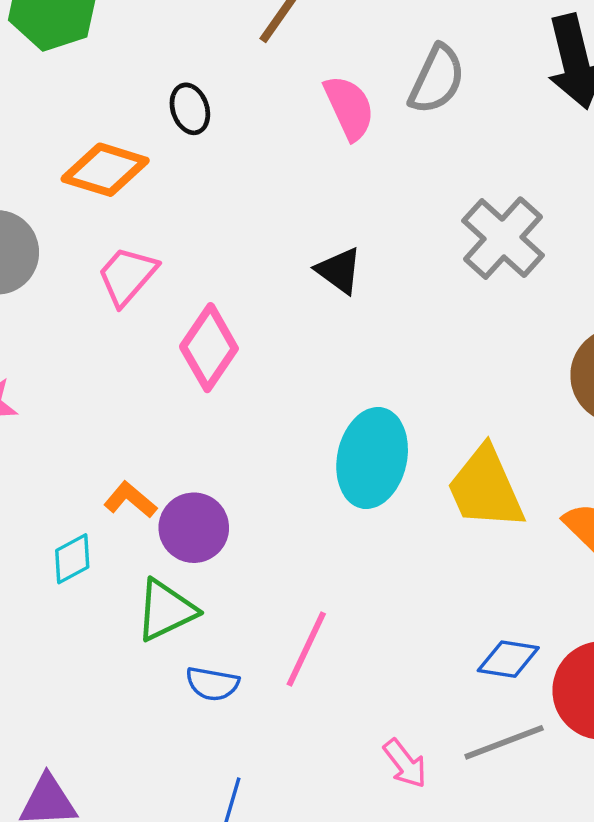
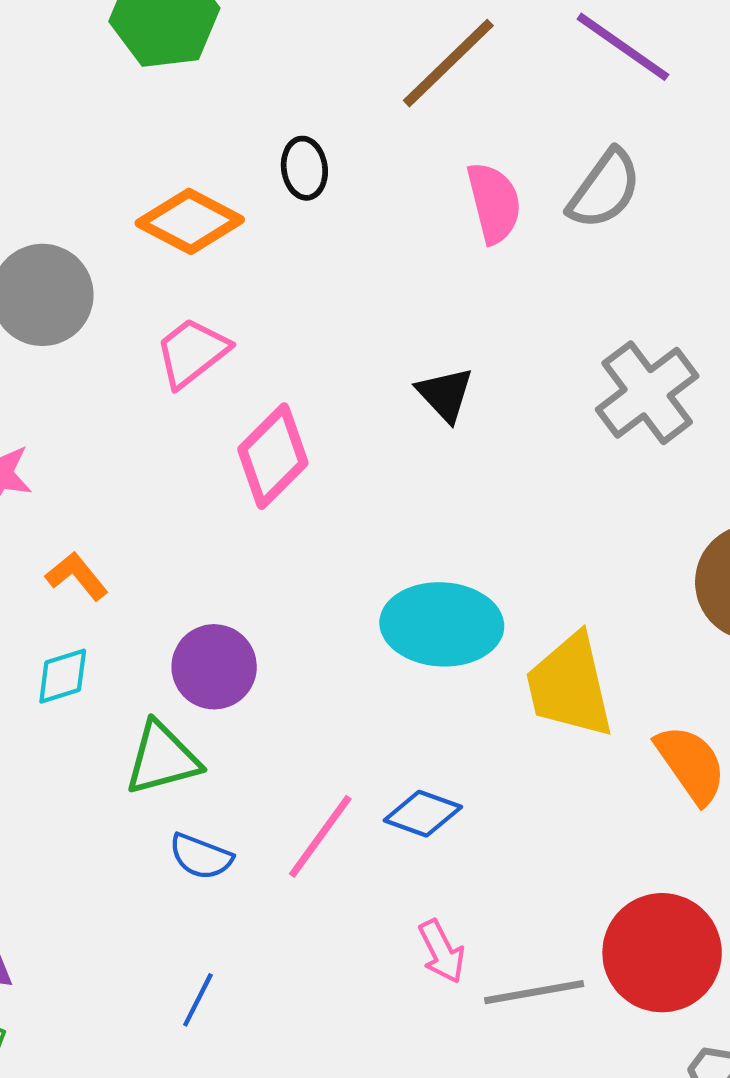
cyan ellipse: (372, 458) -> (442, 624), turned 70
orange L-shape: (130, 500) -> (77, 576), moved
blue diamond: (508, 659) -> (423, 814), moved
pink arrow: (405, 764) -> (442, 951), moved

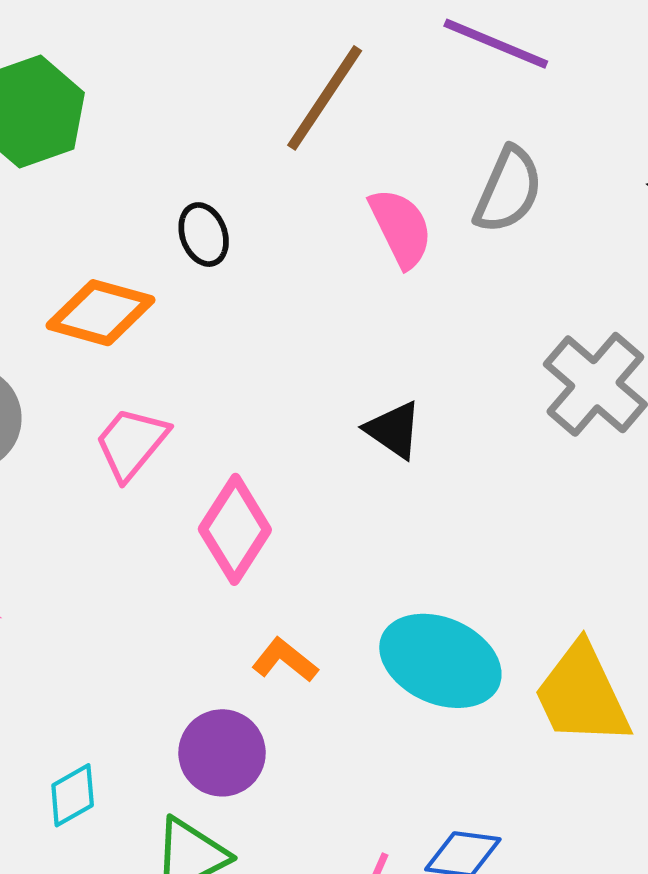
orange L-shape: (77, 576) -> (285, 660), moved
cyan ellipse: (442, 624) -> (440, 661), turned 33

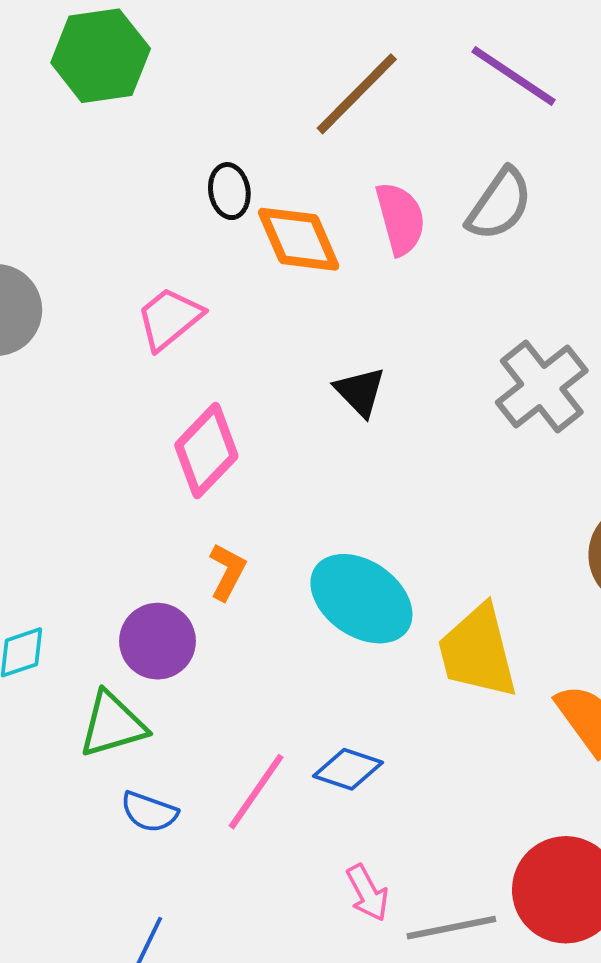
orange diamond: (101, 313) -> (299, 239), moved, turned 40
pink trapezoid: (131, 443) -> (169, 318), moved
orange L-shape: (285, 660) -> (227, 572), turned 68

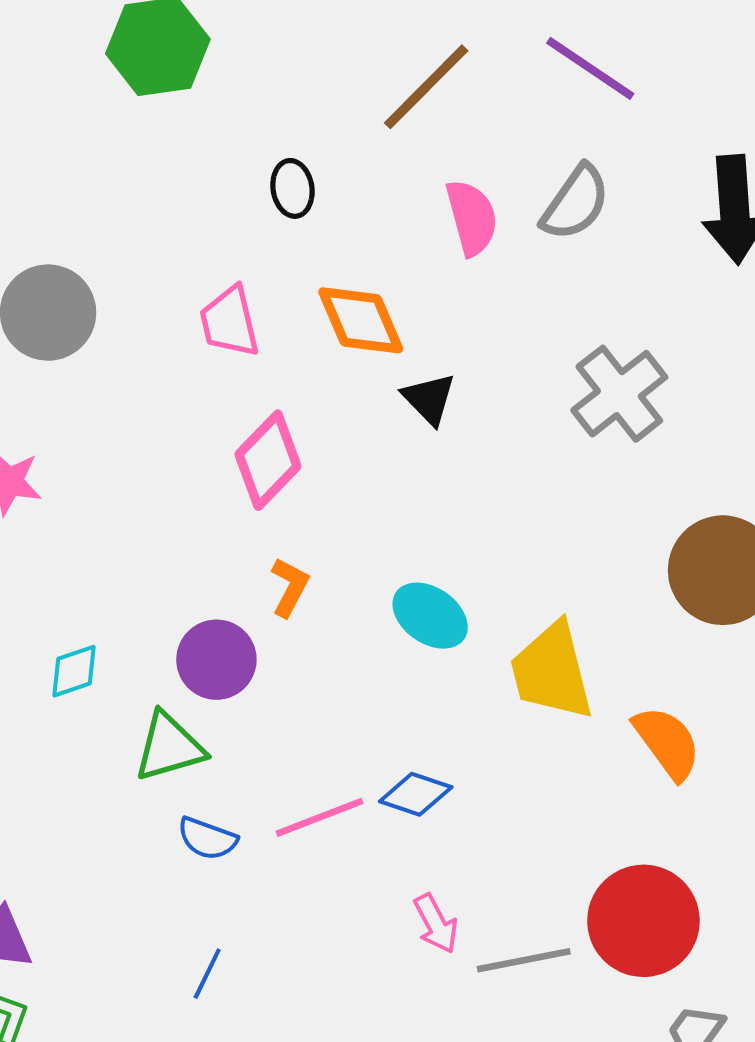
orange diamond: (299, 239) -> (361, 320), moved
pink trapezoid: (169, 318) -> (230, 322), turned -64
cyan ellipse: (361, 599) -> (430, 616), size x0.7
pink line: (256, 792) -> (320, 817), turned 34

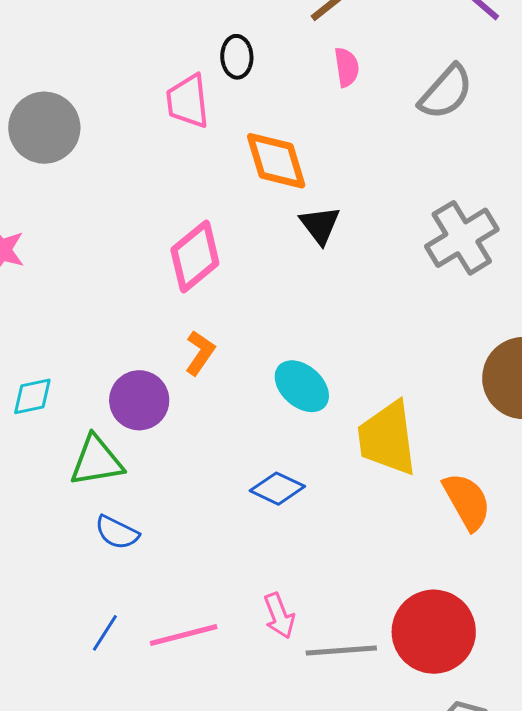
pink semicircle: (472, 218) -> (347, 67), moved, size x0.7
pink trapezoid: (230, 322) -> (188, 101), moved
blue diamond: (416, 794) -> (277, 489), moved
pink line: (320, 817) -> (184, 635), moved

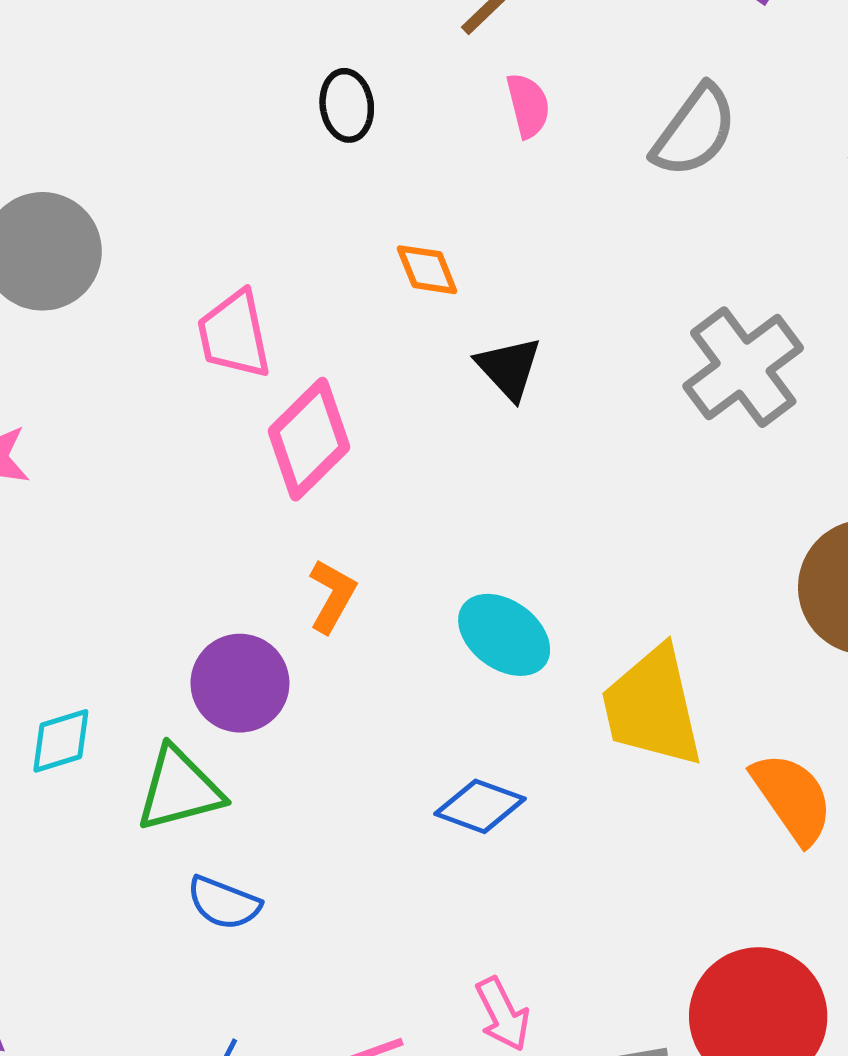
pink trapezoid: (188, 101) -> (234, 335), moved
orange diamond: (276, 161) -> (427, 270), size x0.6
cyan diamond: (32, 396) -> (61, 741), moved

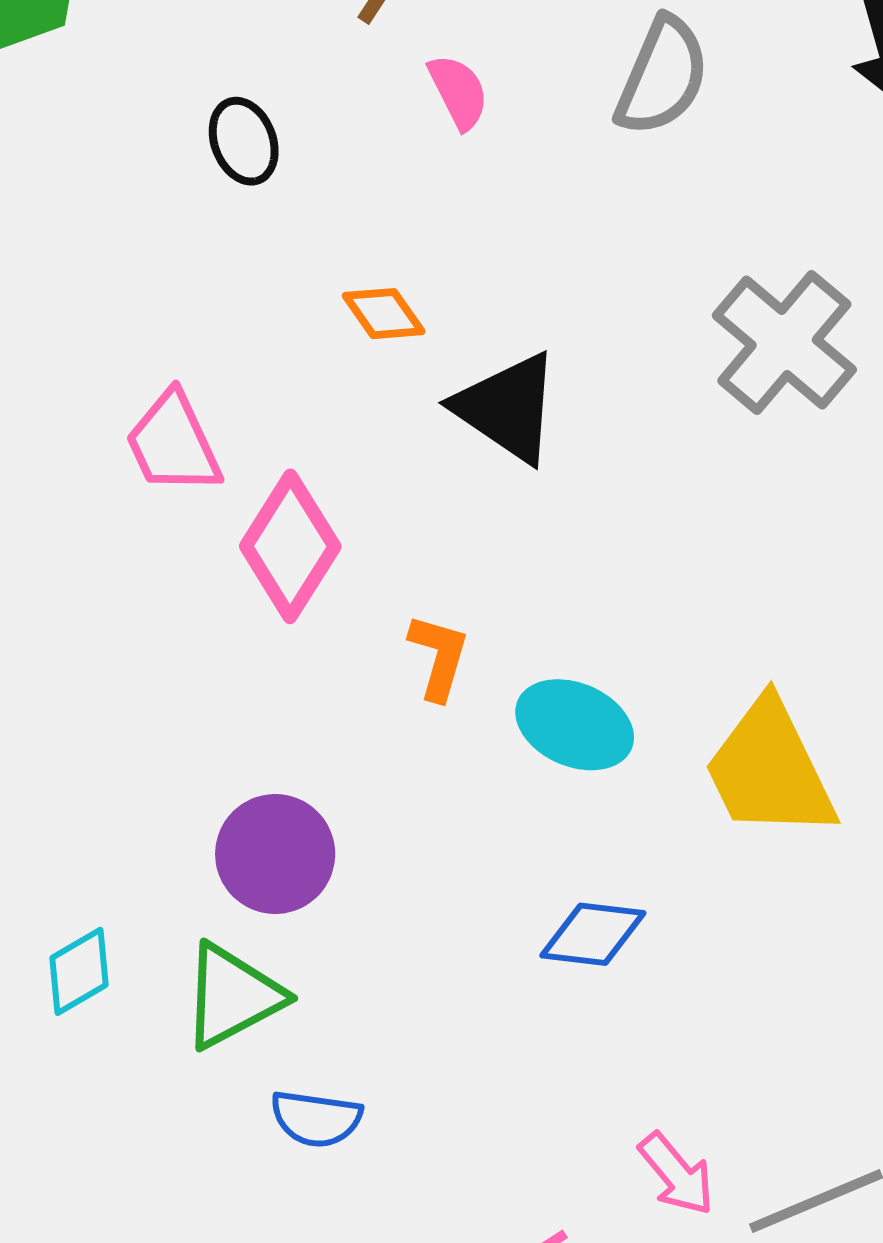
black triangle: (509, 368) -> (507, 408), size x1.4
orange L-shape: (332, 596) -> (439, 657), moved

